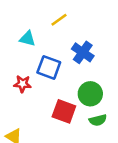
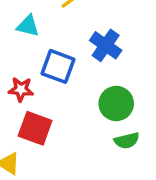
red square: (64, 111) -> (35, 128), moved

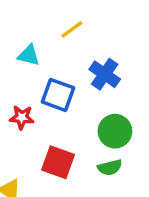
red square: (35, 128) -> (58, 162), moved
green semicircle: (127, 141) -> (110, 167), moved

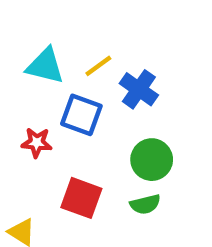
yellow line: (72, 29) -> (98, 66), moved
cyan triangle: (29, 55) -> (45, 66), size x1.4

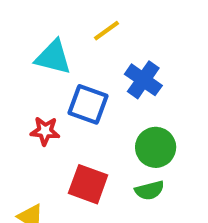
yellow line: (98, 66) -> (106, 31), moved

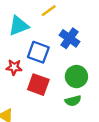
cyan triangle: (53, 57) -> (19, 26), turned -35
red square: (88, 184) -> (38, 85), moved

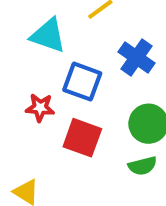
cyan triangle: (19, 26) -> (48, 35), turned 40

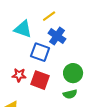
blue cross: (136, 57) -> (57, 36), moved
red star: (40, 108) -> (19, 75), moved

